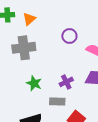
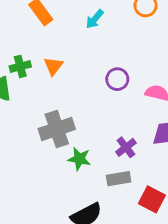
gray cross: (24, 48) -> (57, 129), moved

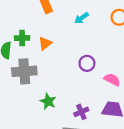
gray cross: (57, 129) -> (24, 71), moved
green star: (79, 159) -> (48, 101), moved

